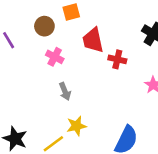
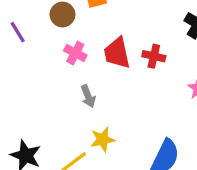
red trapezoid: (93, 40) -> (117, 53), moved

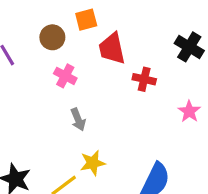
red trapezoid: (117, 53) -> (112, 49), moved

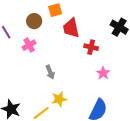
pink cross: (65, 76) -> (29, 45), moved, turned 32
pink star: (189, 111) -> (103, 73), moved

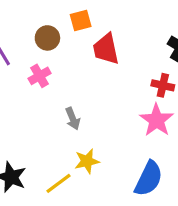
red cross: (91, 47) -> (163, 85), moved
pink star: (103, 73) -> (157, 120), size x1.5

